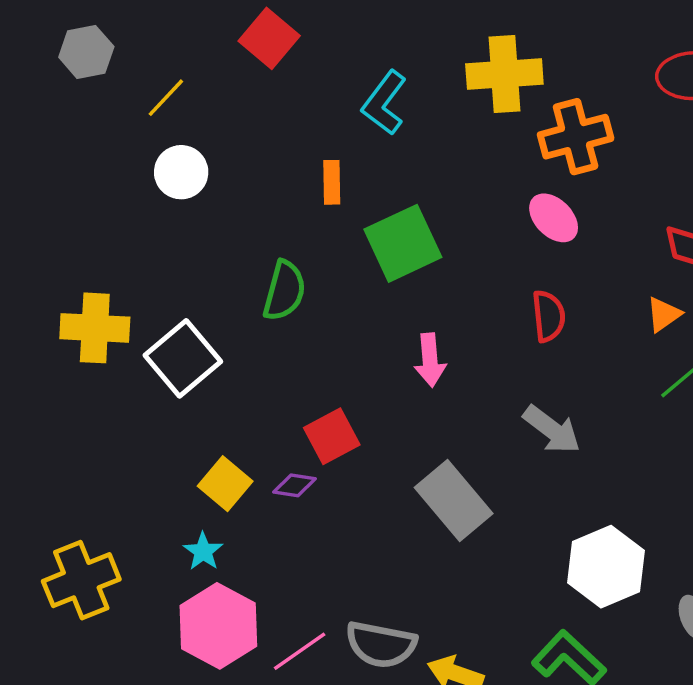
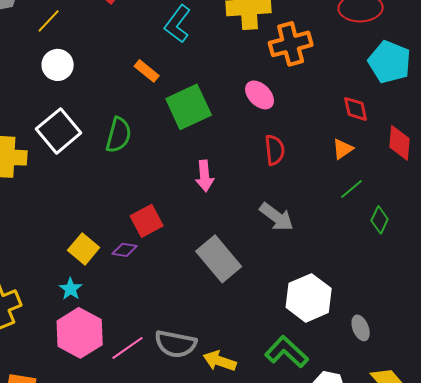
orange rectangle: (332, 182) -> (147, 71), turned -50
pink ellipse: (554, 218) -> (260, 95), moved
white square: (183, 358) -> (59, 131), moved

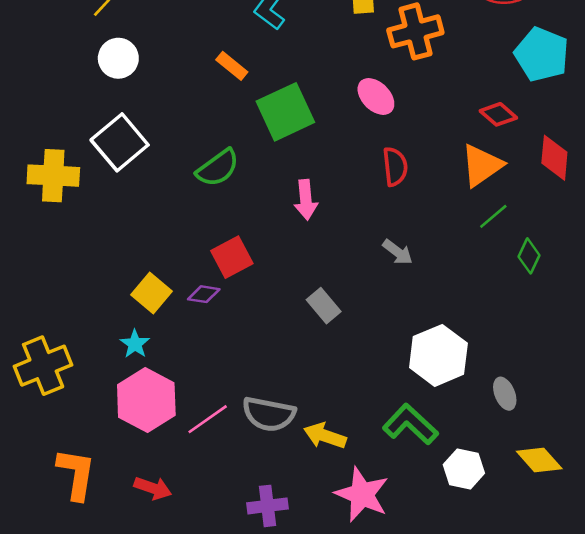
red diamond: (356, 109) -> (498, 114), turned -36
green semicircle: (119, 135) -> (218, 168), moved, turned 39
orange triangle: (343, 149) -> (482, 165), size x1.6
gray arrow: (277, 217) -> (398, 252), size x0.7
gray rectangle: (219, 259) -> (324, 306), size x0.6

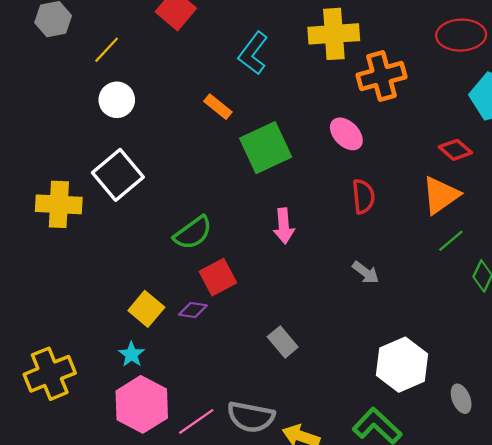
green semicircle: (218, 168) -> (193, 233), moved
gray rectangle: (324, 306) -> (283, 342), moved

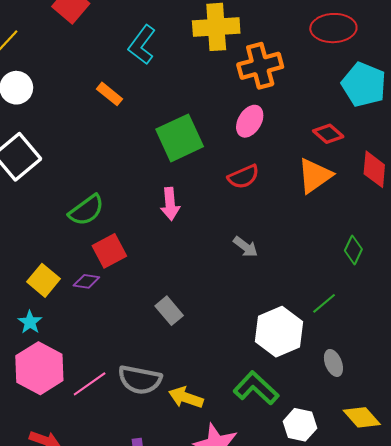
pink ellipse: (346, 134) -> (250, 121), moved, turned 76
green square: (266, 148) -> (180, 138), moved
red semicircle: (363, 196) -> (243, 177), turned 72
green line: (451, 241) -> (324, 303), moved

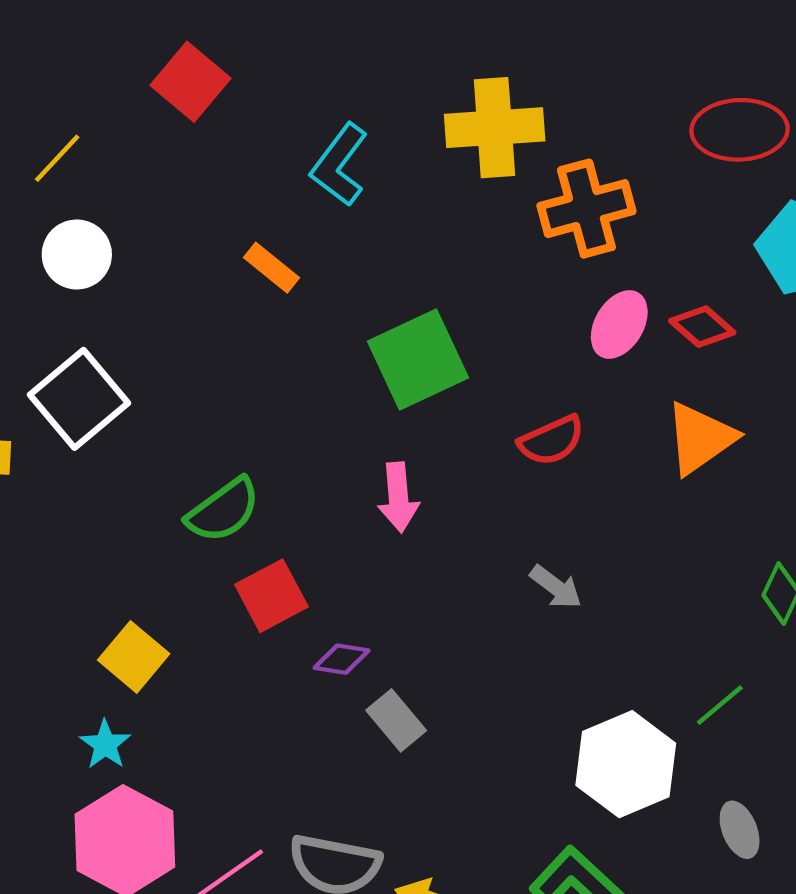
pink ellipse: (250, 121) -> (619, 324), moved
red diamond: (328, 134) -> (702, 327), moved
purple diamond: (86, 281) -> (341, 659), moved

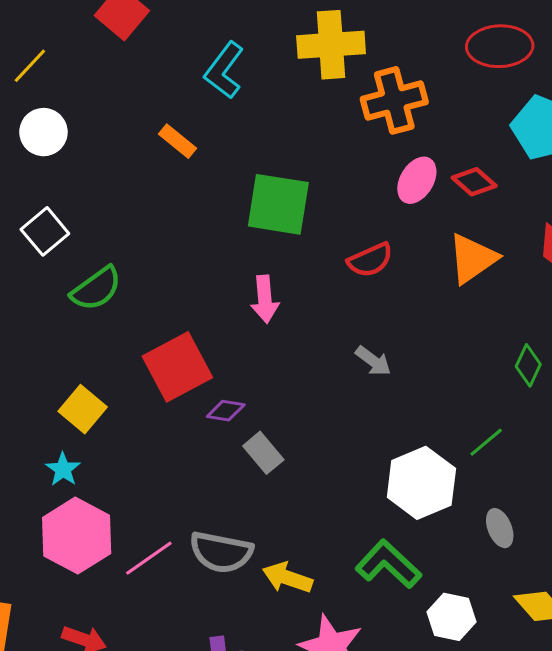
green square: (418, 359) -> (278, 204), turned 34
white square: (79, 399) -> (45, 231), size x0.7
green semicircle: (223, 510) -> (96, 289), moved
red square: (271, 596) -> (177, 367), size x1.4

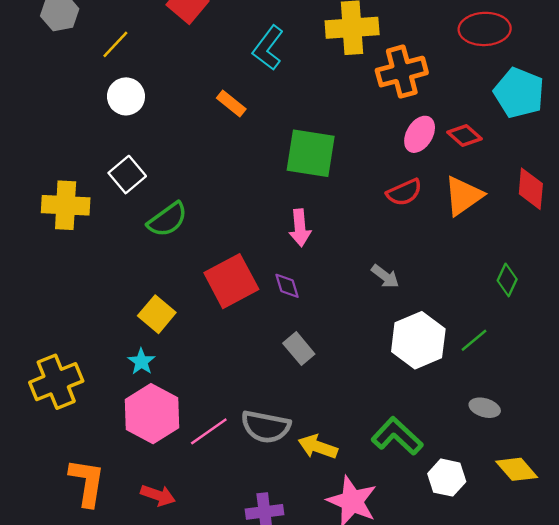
red semicircle: (370, 260) -> (404, 192), moved
purple diamond: (226, 411) -> (287, 286), moved, turned 64
white hexagon: (421, 483) -> (418, 340), moved
gray ellipse: (500, 528) -> (485, 408), turned -52

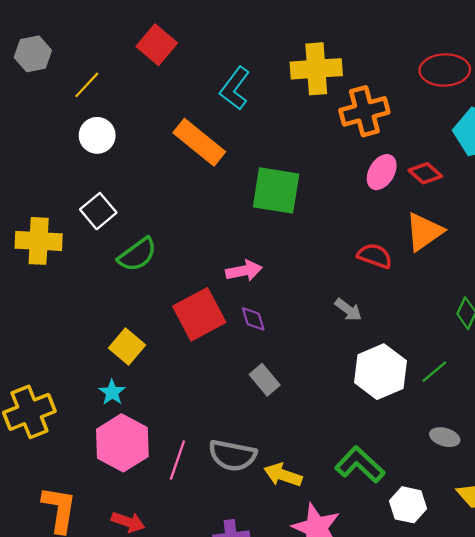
orange rectangle: (231, 104) -> (199, 142), size x1.8
red semicircle: (404, 192) -> (375, 256), moved, turned -136
pink arrow: (300, 228) -> (244, 271), moved, turned -96
pink line: (209, 431) -> (177, 460), turned -36

